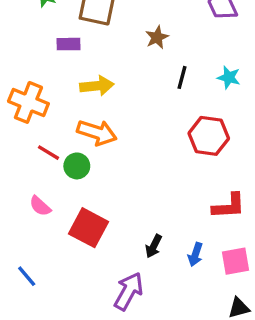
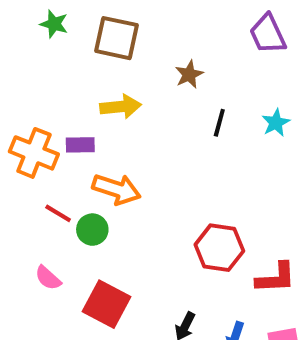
purple rectangle: (68, 44) -> (80, 145), moved
cyan star: (229, 77) -> (276, 123), turned 30
yellow arrow: (97, 86) -> (121, 107), moved
red hexagon: (209, 136) -> (219, 248), moved

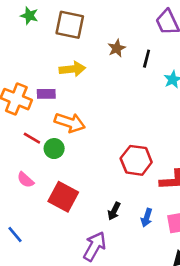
black line: (219, 123) -> (147, 59), moved

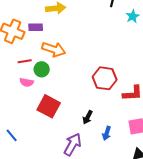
red line: (32, 138) -> (25, 61), turned -40
pink semicircle: (25, 180) -> (27, 82), moved, turned -32
blue arrow: (147, 218) -> (107, 133), moved

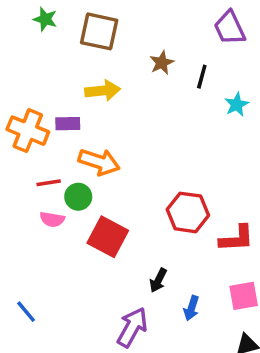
red square: (49, 106) -> (108, 237), moved

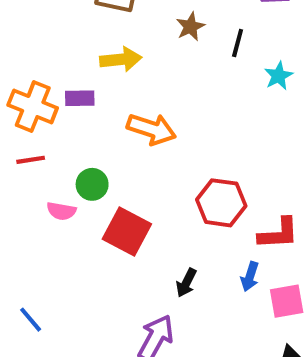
orange arrow: (99, 162) -> (152, 129), moved
red line: (49, 183) -> (31, 160), moved
blue arrow: (191, 308) -> (250, 277), moved

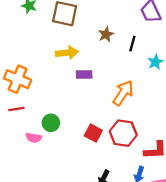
purple rectangle: (80, 98) -> (84, 75), moved
orange arrow: (152, 129) -> (123, 93), moved, turned -75
red square: (127, 231) -> (93, 133), moved, size x0.7

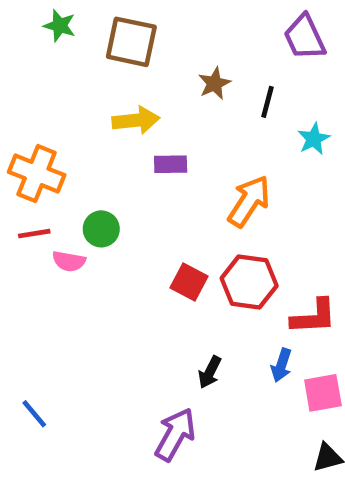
green circle: (51, 123) -> (101, 229), moved
pink semicircle: (34, 138) -> (69, 261), moved

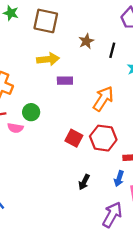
purple arrow: (175, 434) -> (112, 215), moved

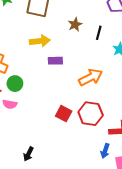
orange arrow: (103, 99) -> (91, 77), turned 30
green circle: (31, 112) -> (15, 84), moved
black arrow: (84, 182) -> (28, 154), moved

